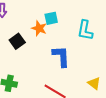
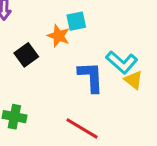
cyan L-shape: (85, 30) -> (122, 62), moved, turned -60
yellow triangle: (94, 83) -> (133, 80), moved

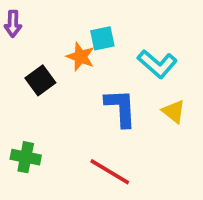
cyan L-shape: (122, 62) -> (157, 64), moved

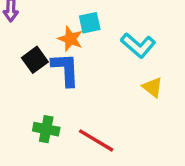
blue L-shape: (121, 108) -> (66, 69), moved
green cross: (26, 157) -> (46, 129), moved

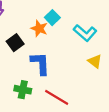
cyan square: (90, 23) -> (52, 18), turned -32
blue L-shape: (66, 69) -> (40, 63), moved

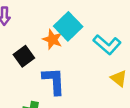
cyan square: (52, 18) -> (68, 26), size x1.5

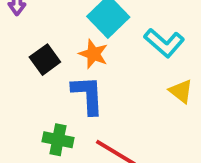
orange star: (53, 39) -> (93, 54), moved

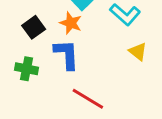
green cross: (58, 140) -> (26, 69), moved

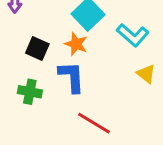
black square: (34, 27) -> (37, 49), turned -30

